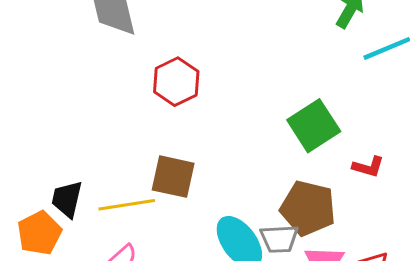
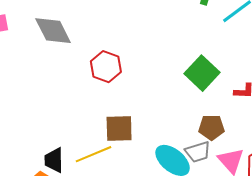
brown pentagon: (308, 208) -> (211, 127), size x0.7

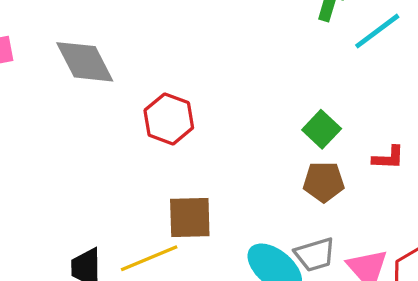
green square: (202, 73) -> (322, 129), size x0.7
brown pentagon: (211, 127) -> (324, 182), moved

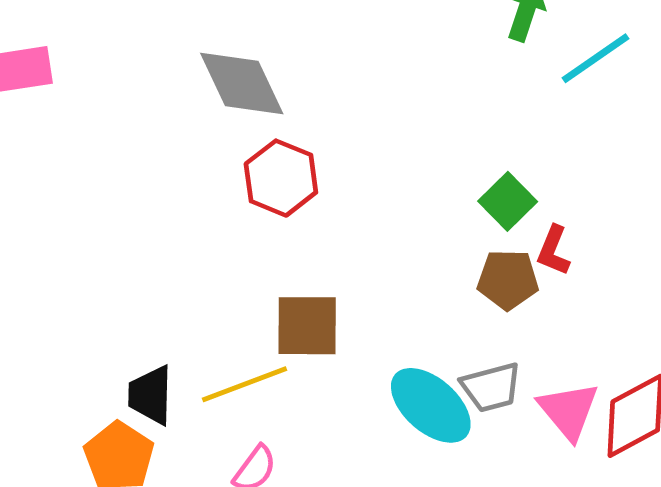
gray diamond: (85, 62) -> (242, 83), moved
red L-shape: (388, 158) -> (553, 251), moved, turned 108

